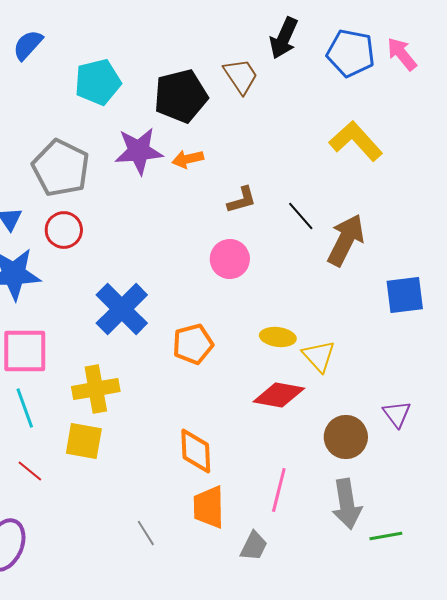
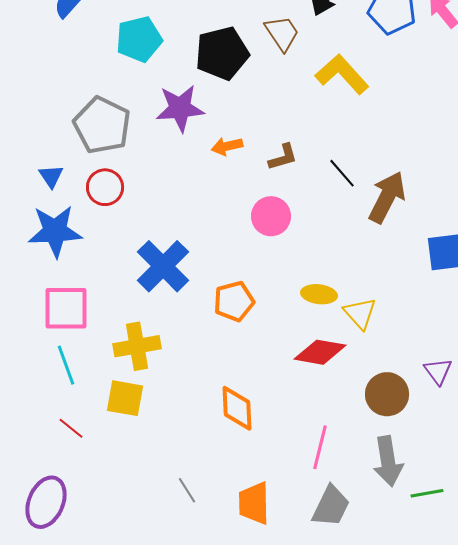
yellow L-shape: (356, 141) -> (342, 74), moved
orange arrow: (188, 159) -> (227, 146), moved
orange trapezoid: (209, 507) -> (254, 503), moved
gray trapezoid: (254, 546) -> (331, 506), moved, size x1.4

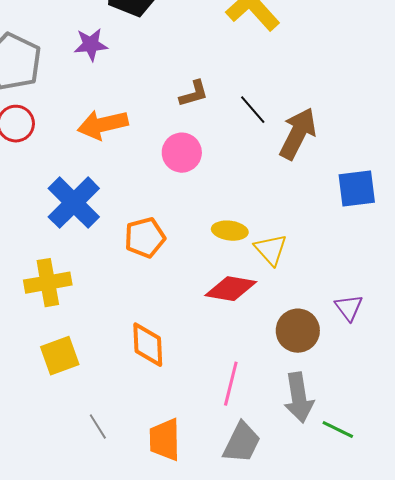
purple star: (180, 108) -> (91, 45), size x0.7
orange arrow: (227, 146) -> (103, 125), moved, size x1.6
yellow square: (125, 398) -> (60, 356), moved, turned -30
green line: (427, 493) -> (338, 430), turned 36

